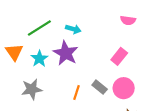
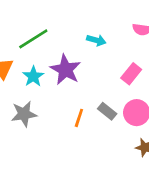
cyan arrow: (73, 29) -> (96, 40), moved

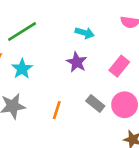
purple star: (66, 70) -> (77, 62), moved, size x0.7
orange line: (79, 118) -> (57, 110), moved

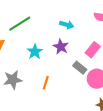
cyan star: (22, 69) -> (35, 52), moved
gray rectangle: (95, 103) -> (80, 68), moved

